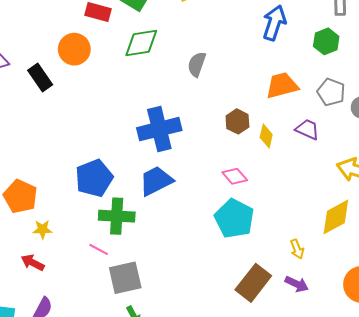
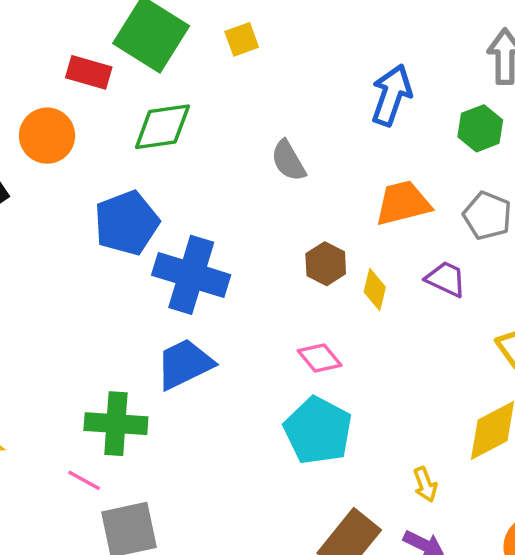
gray semicircle: (197, 64) -> (288, 161), moved, turned -50
blue cross: (159, 129) -> (191, 275), turned 30
blue pentagon: (94, 178) -> (127, 223), moved

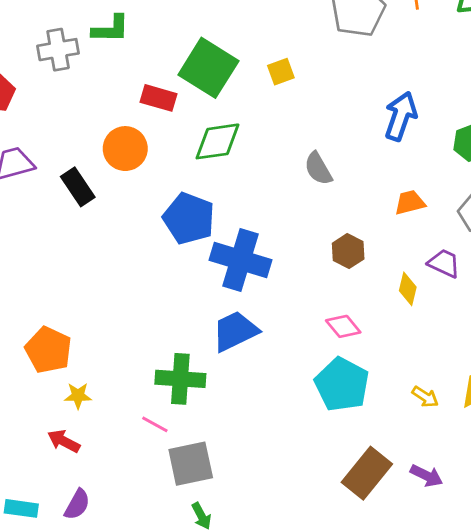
orange trapezoid: (403, 203) -> (410, 203), size x0.7
blue pentagon: (127, 223) -> (189, 218), turned -30
yellow diamond: (375, 289) -> (408, 289), moved
yellow arrow: (425, 484) -> (425, 397), moved, turned -36

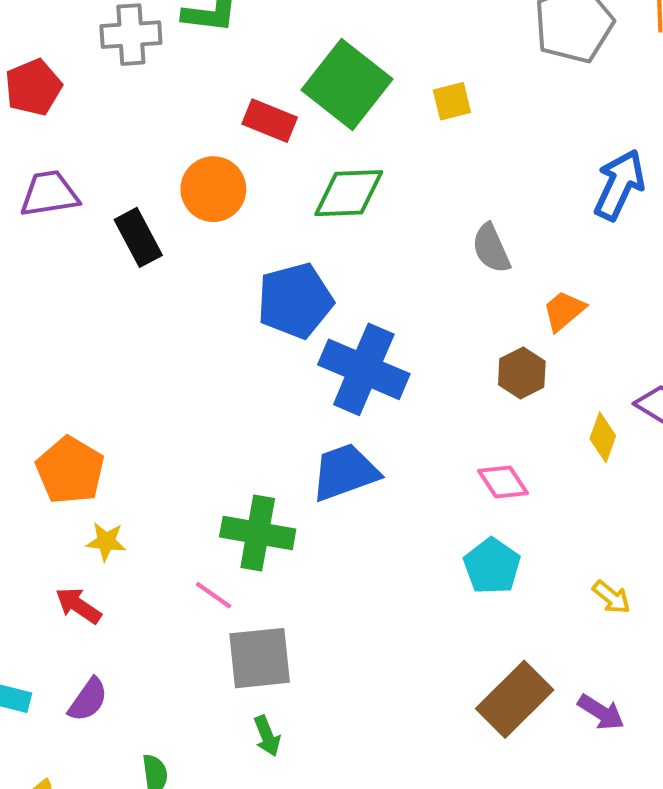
orange trapezoid: (410, 203) -> (564, 311), moved, turned -32
blue pentagon: (189, 218) -> (295, 301), turned 30
cyan pentagon: (342, 384) -> (492, 566), size x0.7

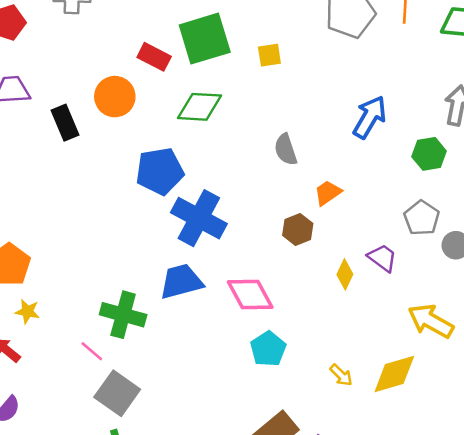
green square: (347, 84) -> (205, 39), turned 30
pink diamond: (503, 482) -> (250, 294), moved, size x1.5
gray square: (260, 658) -> (117, 393), turned 36

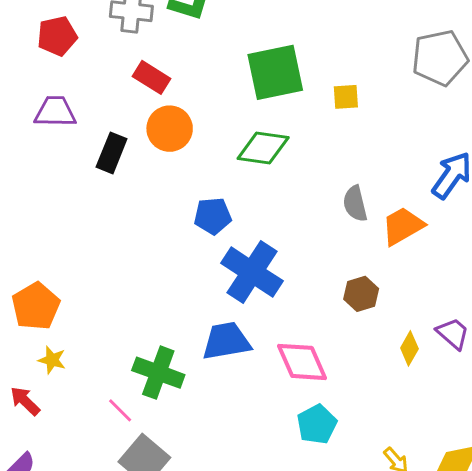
red rectangle: (154, 57) -> (151, 77), moved
black rectangle: (65, 123) -> (112, 153), turned 40
blue pentagon: (160, 171) -> (213, 216), size x0.7
orange trapezoid: (328, 193) -> (403, 226), moved, size x1.4

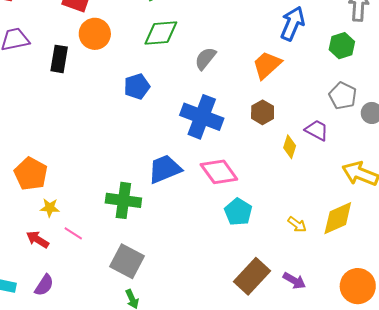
gray semicircle: (355, 204) -> (205, 58), moved, turned 65
blue cross: (252, 272) -> (202, 117), moved
brown hexagon: (361, 294) -> (263, 112), moved
pink line: (120, 410) -> (73, 233), moved

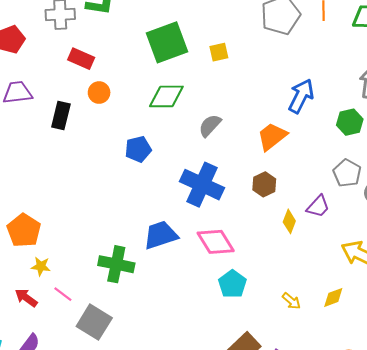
orange circle: (95, 34) -> (99, 93), size x0.7
purple trapezoid: (317, 130) -> (318, 206), turned 100
yellow diamond: (338, 218) -> (333, 297), size x0.6
gray square: (127, 261) -> (94, 322), moved

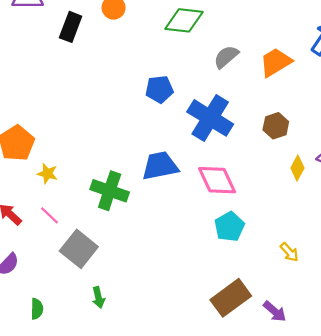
orange trapezoid: (272, 136) -> (276, 62), moved
blue pentagon: (138, 149) -> (159, 89), moved
yellow star: (41, 266) -> (47, 174), moved

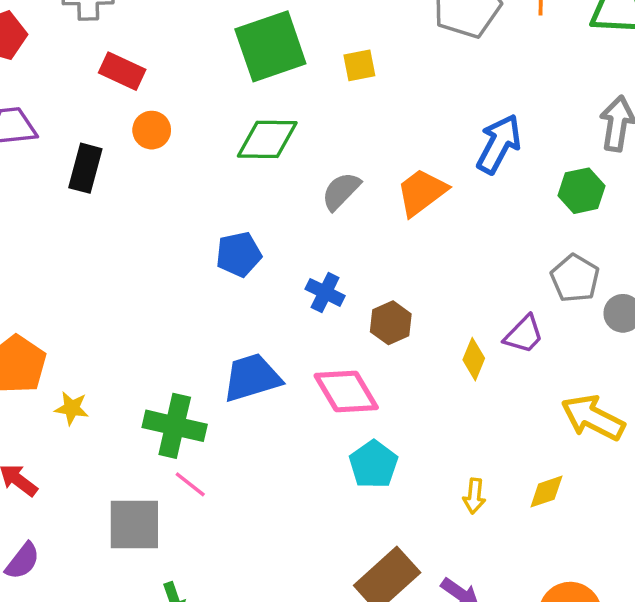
blue cross: (210, 118) -> (325, 292), size x0.5
brown hexagon: (276, 126) -> (391, 323), moved
pink line: (49, 215) -> (190, 484), moved
gray square: (79, 249) -> (134, 525), turned -33
yellow arrow: (289, 252) -> (474, 496), turned 54

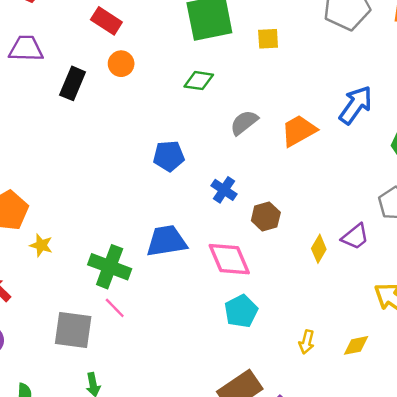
green diamond: (267, 139) -> (199, 81), size x0.7

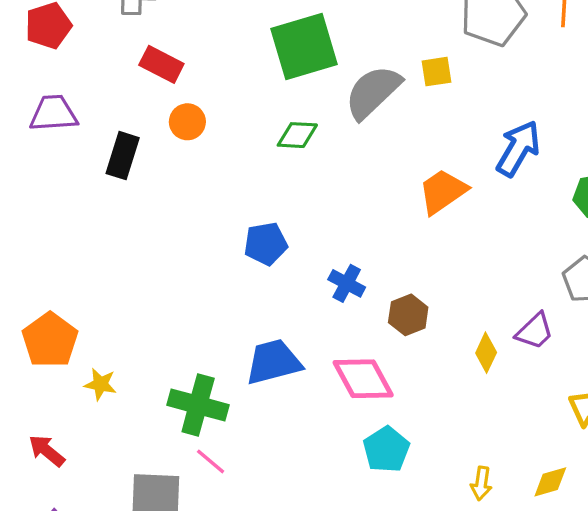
yellow square: (268, 39) -> (437, 72), moved
gray semicircle: (244, 123) -> (373, 92), moved, size x1.5

